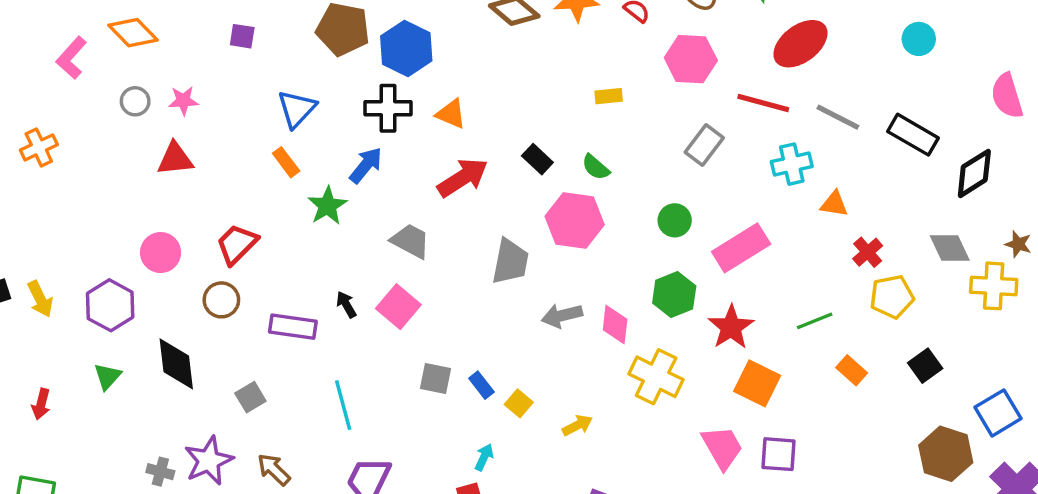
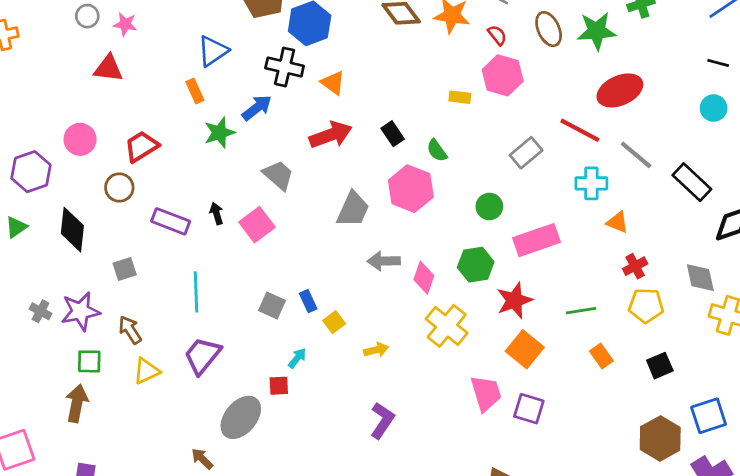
pink hexagon: (691, 59) -> (503, 75), moved
gray square: (436, 379) -> (272, 305), moved

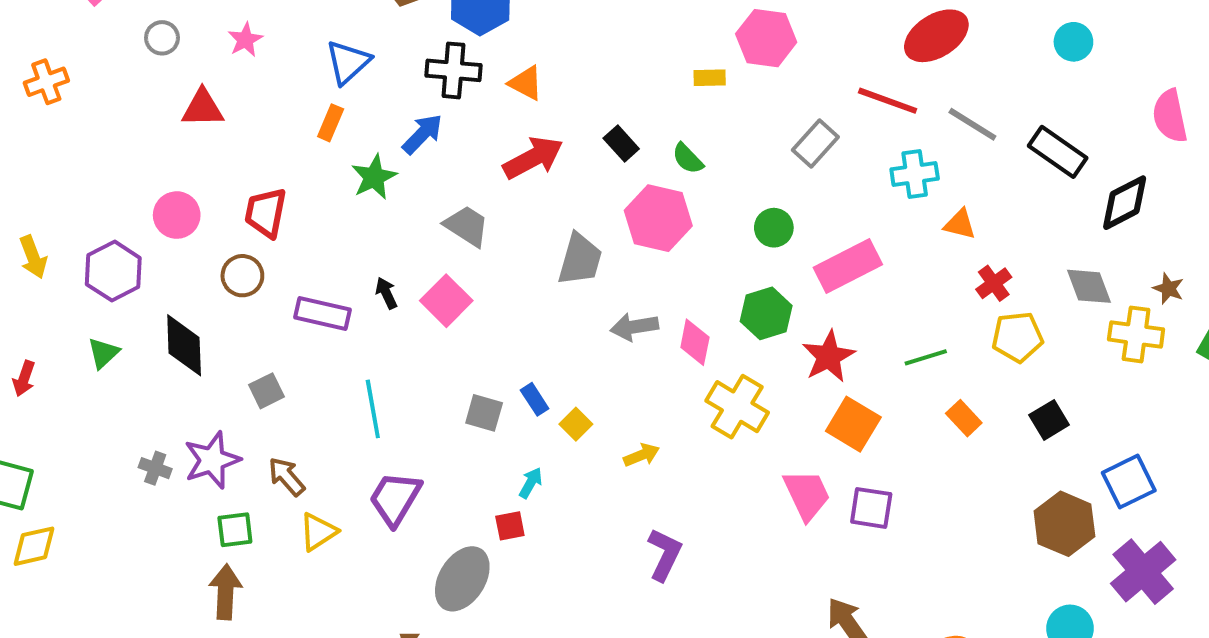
pink star: (125, 24) -> (245, 40), moved, turned -30
orange rectangle: (195, 91) -> (331, 123), turned 55
red trapezoid: (141, 146) -> (266, 213), turned -39

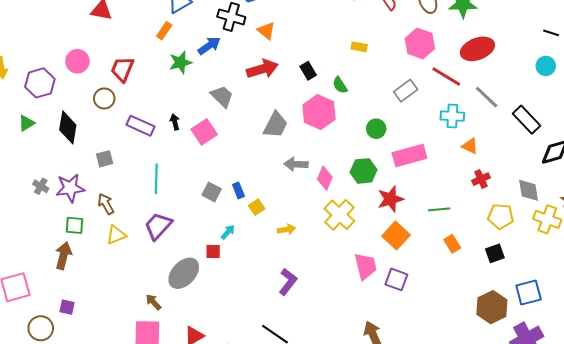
pink hexagon: (766, 38) -> (420, 43), moved
yellow pentagon: (1017, 337) -> (501, 216), moved

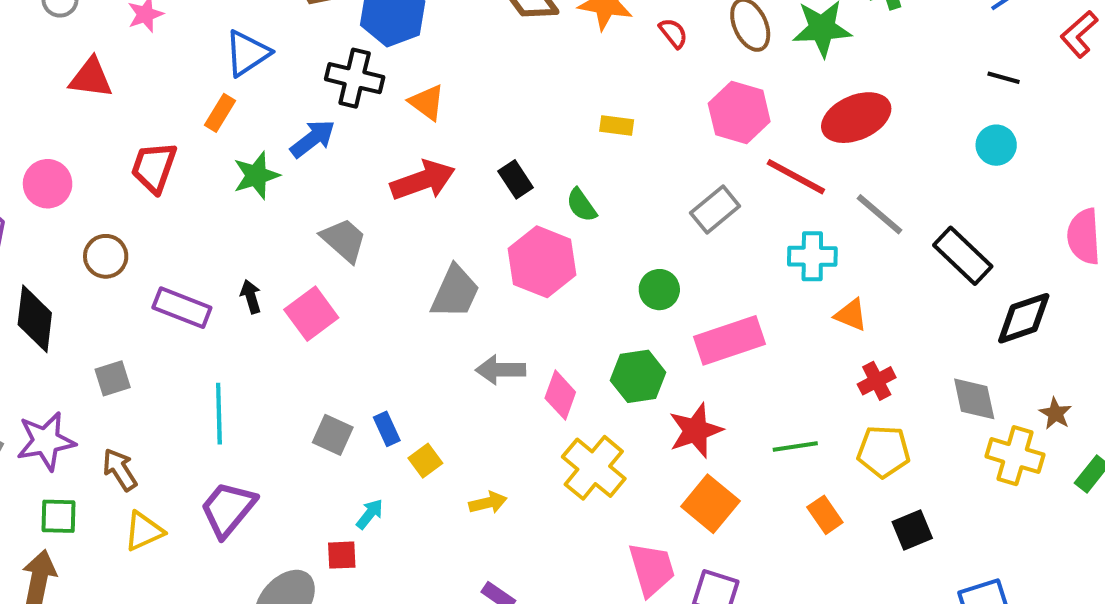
red trapezoid: (122, 69) -> (154, 167), moved
yellow pentagon: (501, 216) -> (883, 451), moved

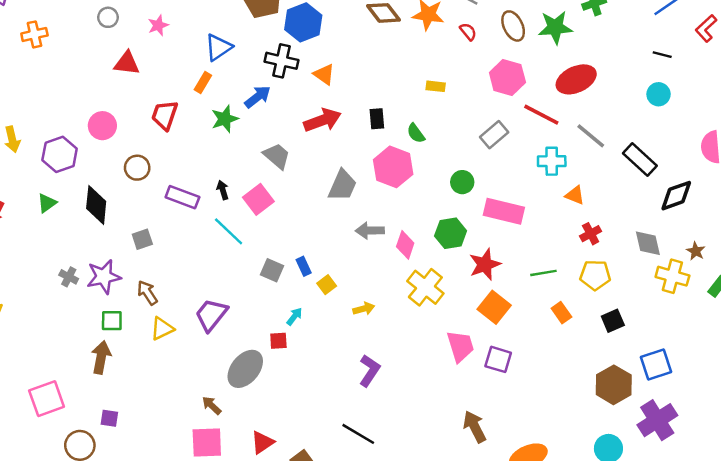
black rectangle: (516, 179) -> (377, 119), turned 30
pink rectangle: (729, 340) -> (504, 211), turned 33
cyan line: (219, 414) -> (229, 231), moved, turned -44

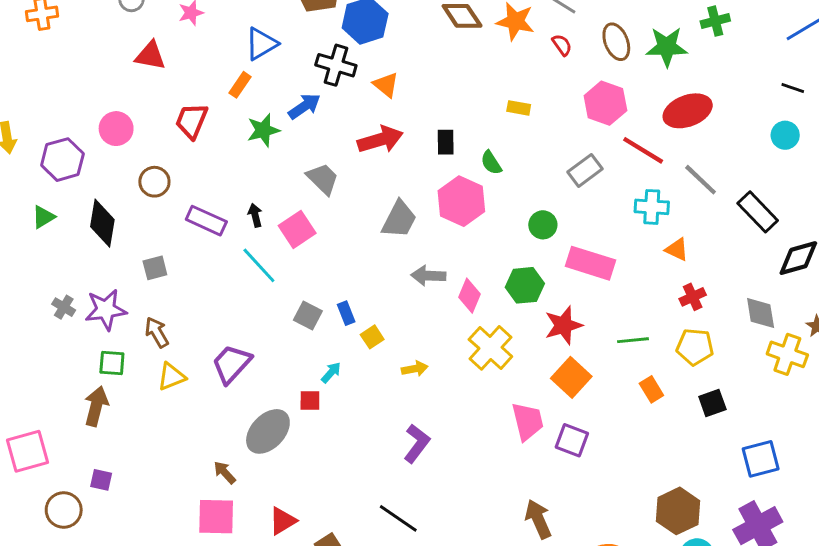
brown hexagon: (614, 385) -> (678, 511), moved

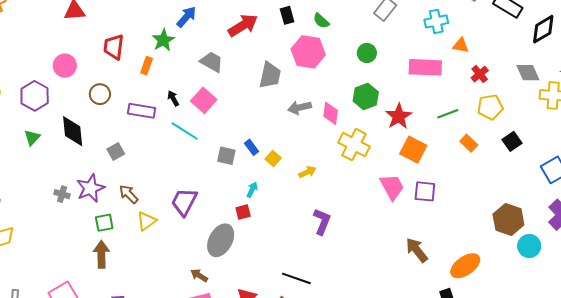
orange rectangle: (240, 85) -> (147, 66), moved
pink rectangle: (590, 263) -> (425, 67), moved
black line: (398, 518) -> (296, 278), moved

